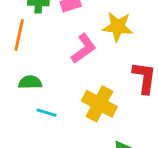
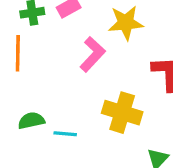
green semicircle: (30, 82) -> (31, 121), moved

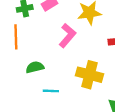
green semicircle: (31, 121) -> (35, 67), moved

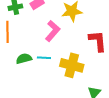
cyan line: (51, 91) -> (44, 58), moved

